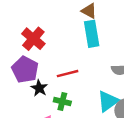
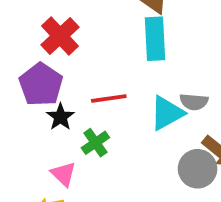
green cross: (62, 101) -> (95, 143), turned 35
cyan triangle: (108, 101) -> (167, 113), moved

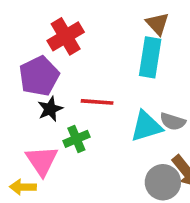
pink triangle: (64, 174) -> (42, 161), size x1.4

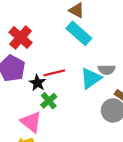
cyan rectangle: (150, 57) -> (79, 33), turned -40
black star: (50, 109) -> (37, 83), moved

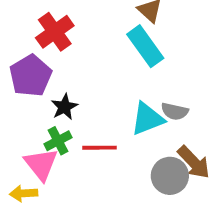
red line: (54, 73) -> (99, 148), moved
green cross: (49, 101) -> (58, 141), moved

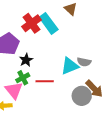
red cross: (55, 32) -> (32, 23), moved
cyan rectangle: (145, 46) -> (49, 23), moved

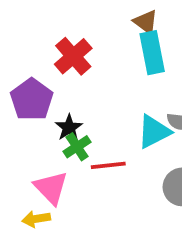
cyan rectangle: (49, 23) -> (152, 53), moved, turned 30
green cross: (23, 78) -> (77, 147), moved

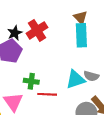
black star: (69, 128) -> (15, 33), moved
green cross: (77, 147) -> (31, 81), turned 32

